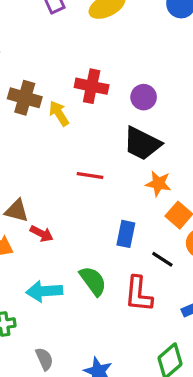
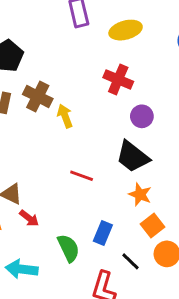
red cross: (92, 86) -> (118, 79), moved
green semicircle: (93, 281) -> (68, 248), moved

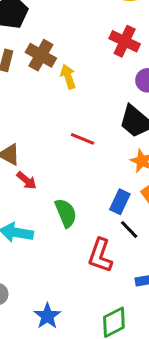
blue rectangle: (103, 233) -> (120, 202), moved

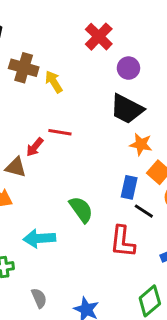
red cross: (125, 41) -> (99, 37), turned 32
red line: (82, 139) -> (60, 132), moved
red arrow: (27, 180) -> (35, 147), moved, turned 102

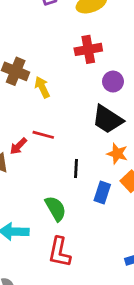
red cross: (99, 37) -> (88, 49), turned 30
black line: (144, 211) -> (76, 168), moved, turned 54
red L-shape: (123, 242) -> (59, 252), moved

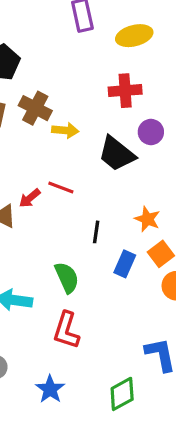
yellow arrow: (42, 87) -> (65, 130), turned 115
black trapezoid: (108, 119) -> (117, 154), moved

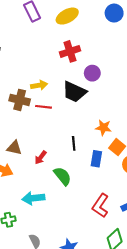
brown cross: (35, 108) -> (20, 100), moved
red line: (61, 188) -> (43, 107), moved
red arrow: (30, 198) -> (41, 157), moved
red L-shape: (66, 330) -> (100, 206), moved, turned 30

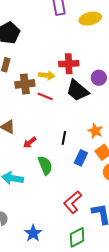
red cross: (70, 51) -> (69, 64), moved
brown cross: (20, 100) -> (25, 84), turned -36

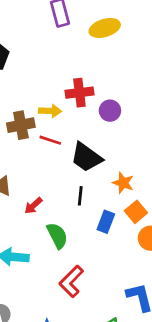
purple circle: (99, 78) -> (110, 111), moved
black trapezoid: (78, 90) -> (86, 157), moved
red L-shape: (73, 202) -> (71, 281), moved

